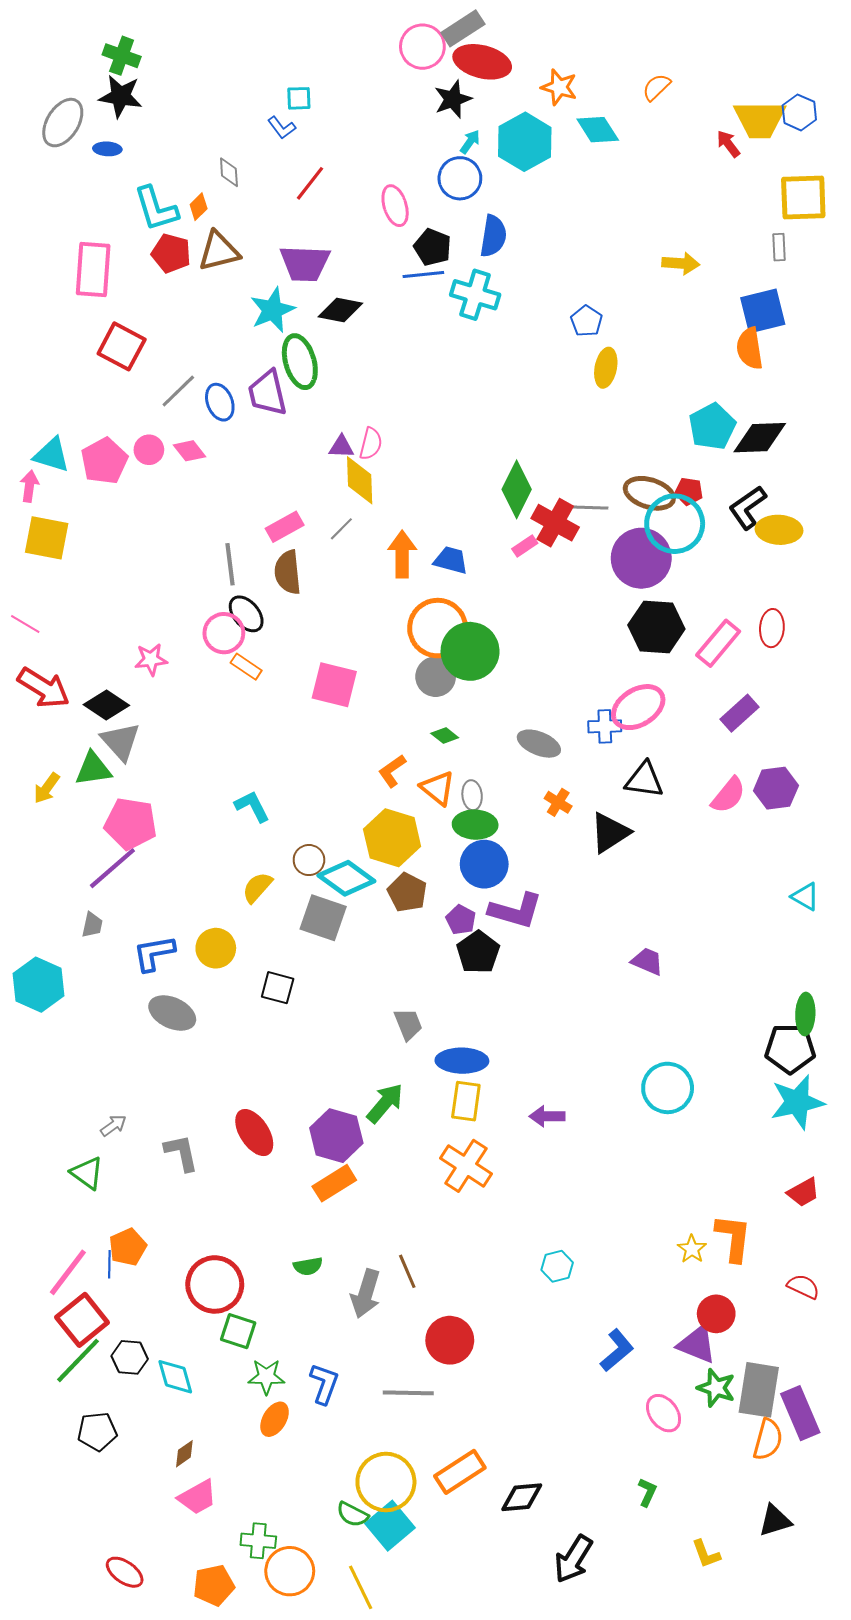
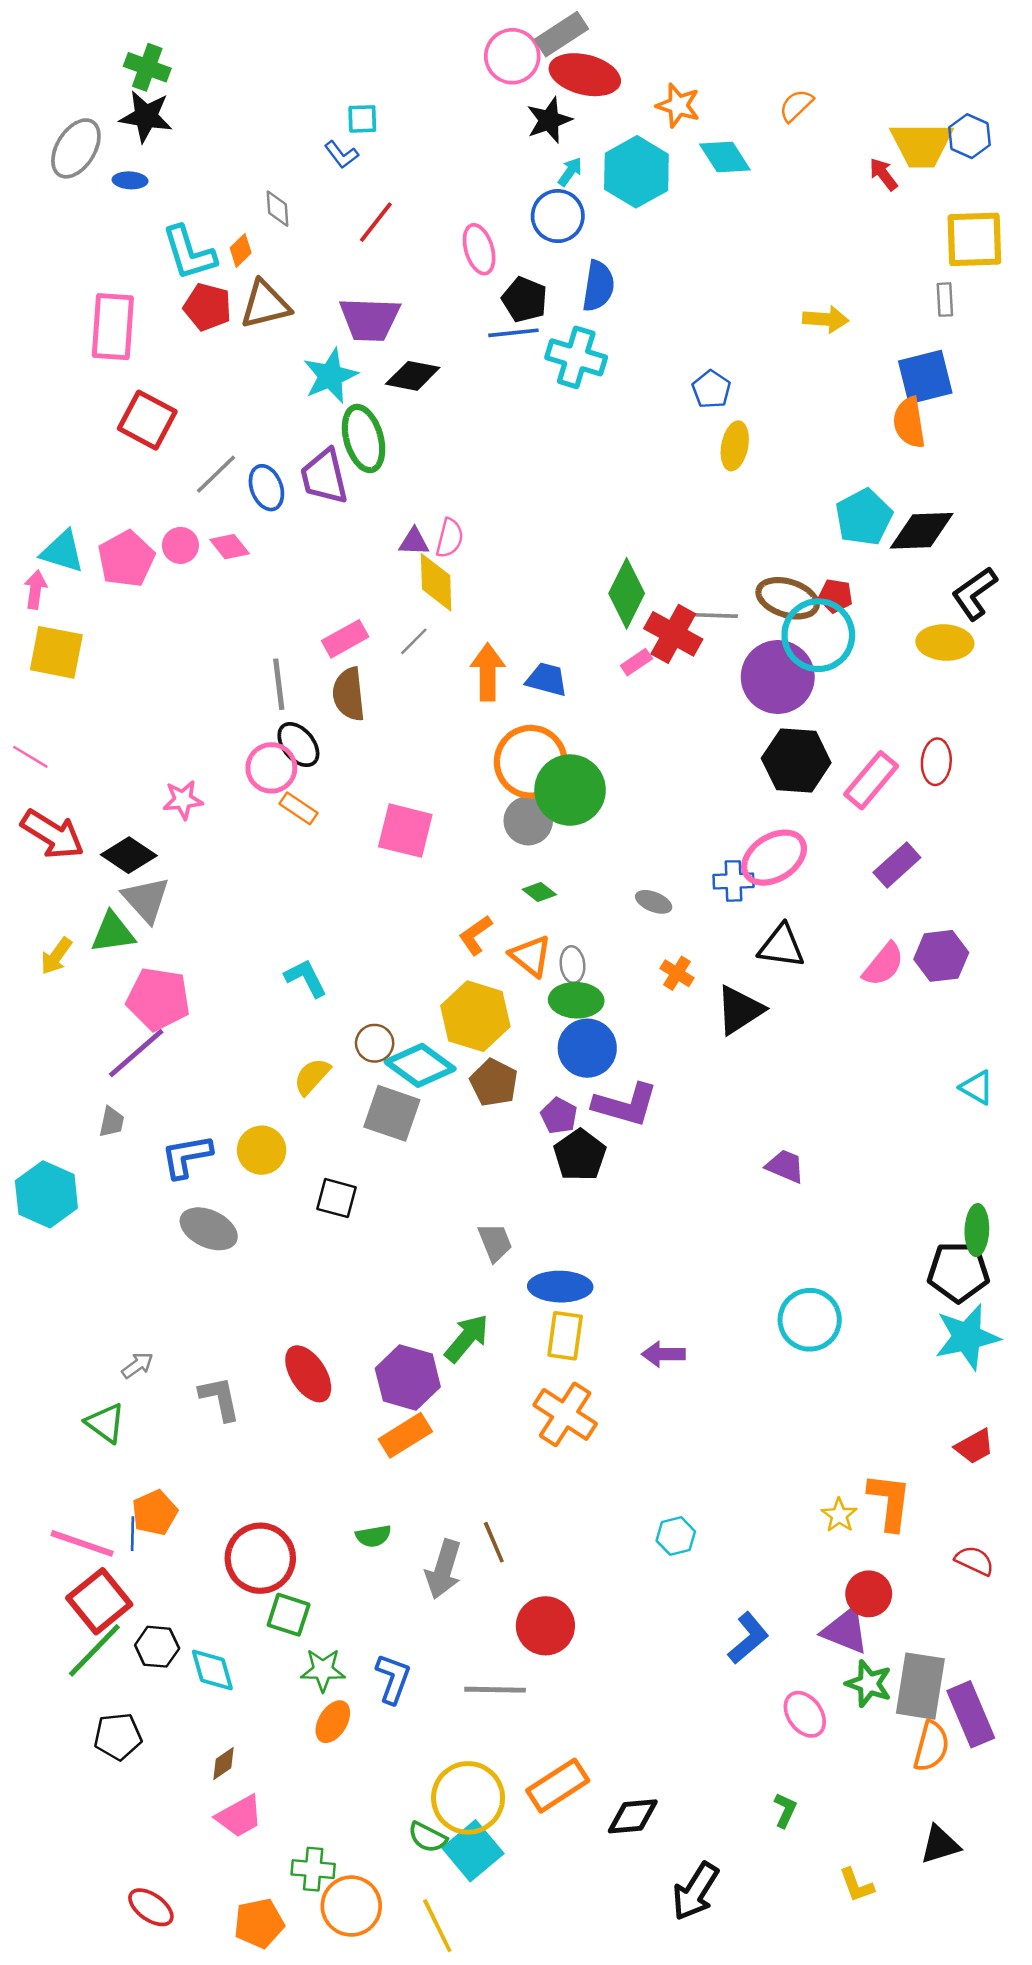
black L-shape: (748, 508) -> (974, 593), moved
gray ellipse: (539, 744) -> (654, 902), size x0.7
pink line: (68, 1272) -> (82, 1543), turned 72

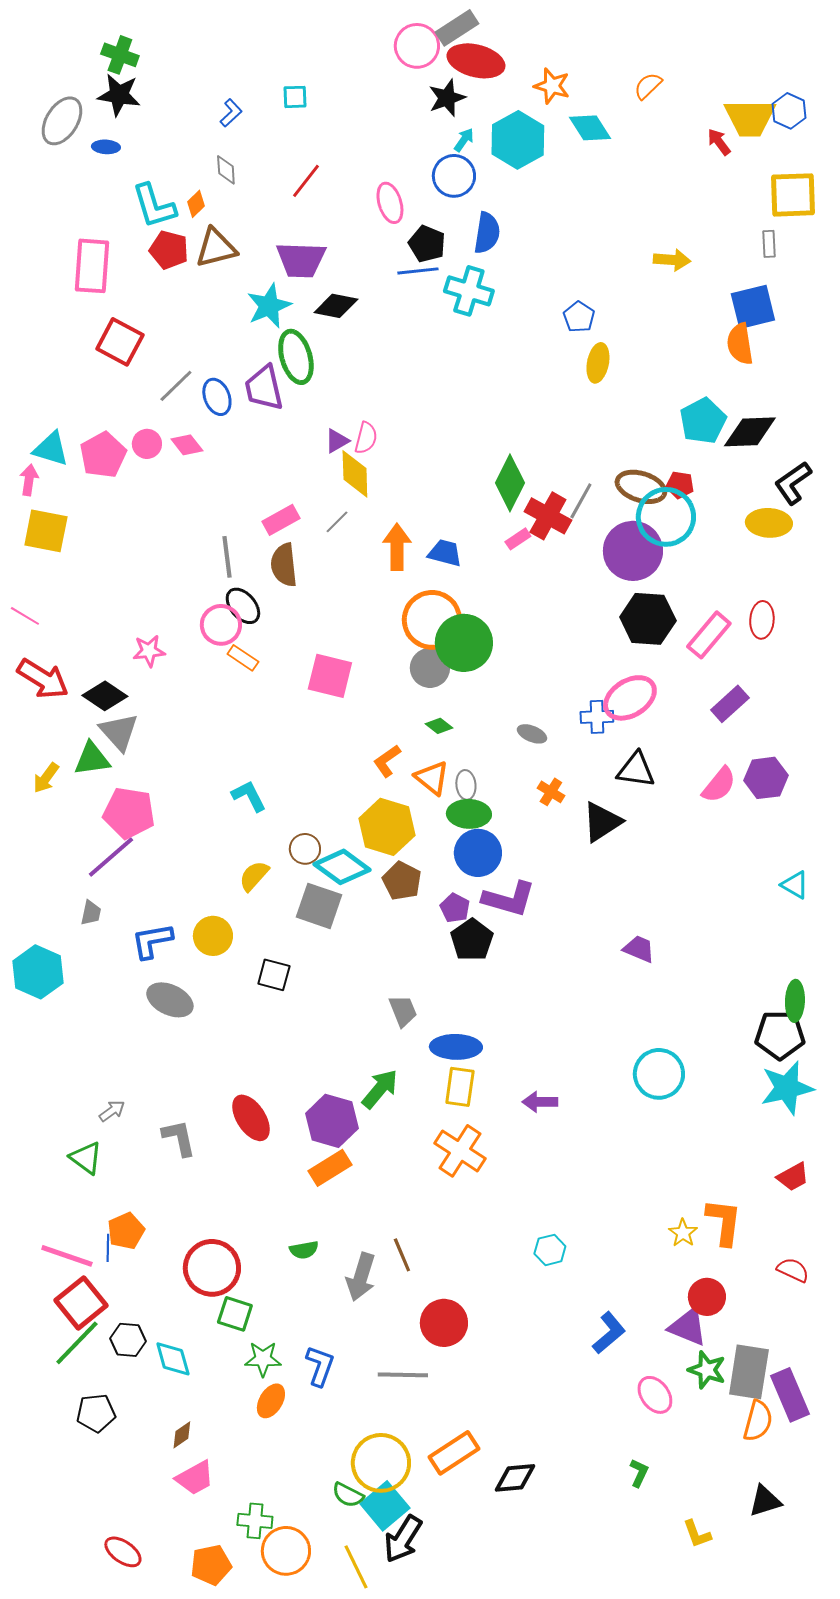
blue L-shape: (341, 155) -> (231, 113), moved, turned -96
purple triangle: (414, 542) -> (337, 441), turned -32
gray line: (714, 615) -> (581, 501), turned -63
black arrow: (695, 1891) -> (403, 1539), moved

